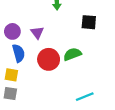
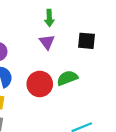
purple triangle: (37, 32) -> (47, 42), moved

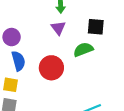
green semicircle: (67, 78) -> (83, 50), moved

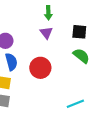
green semicircle: (83, 50) -> (81, 56), moved, turned 60

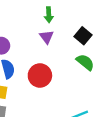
black square: (79, 32) -> (83, 36), turned 35

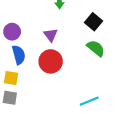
purple triangle: (47, 37) -> (51, 35), moved

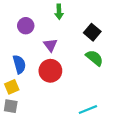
purple circle: (12, 32) -> (26, 26), moved
yellow square: (11, 78) -> (12, 87), turned -32

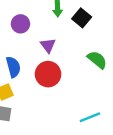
black square: (92, 32) -> (82, 18), moved

